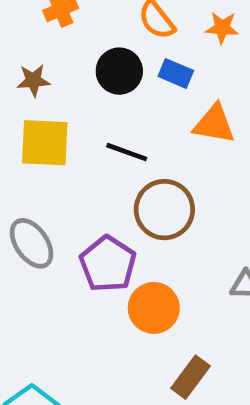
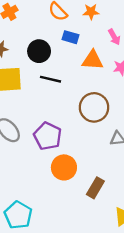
black circle: (119, 71) -> (39, 51), moved
brown circle: (164, 210) -> (94, 107), moved
orange circle: (154, 308) -> (64, 167), moved

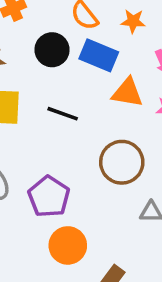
blue rectangle: (71, 37) -> (99, 55), size x1.5
black circle: (39, 51) -> (52, 50), moved

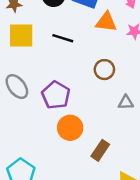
brown circle: (122, 162) -> (104, 70), size x0.7

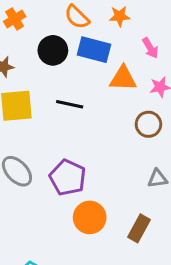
brown circle: (104, 70) -> (148, 124), moved
brown rectangle: (100, 150) -> (139, 228), moved

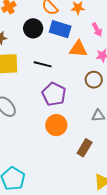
purple pentagon: (68, 178) -> (54, 94), moved
orange circle: (90, 217) -> (56, 125), moved

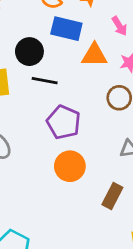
black circle: (33, 28) -> (29, 52), moved

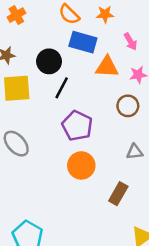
black line: (45, 81) -> (62, 88), turned -75

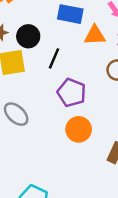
black circle: (49, 61) -> (28, 36), moved

